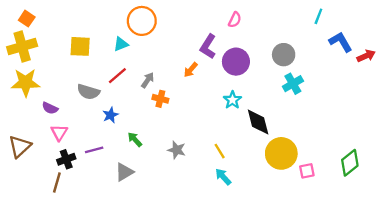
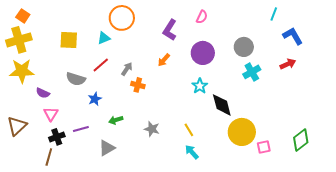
purple L-shape: (208, 46) -> (170, 30), moved
red arrow: (366, 56) -> (288, 64), moved
green arrow: (135, 139) -> (116, 120), turned -64

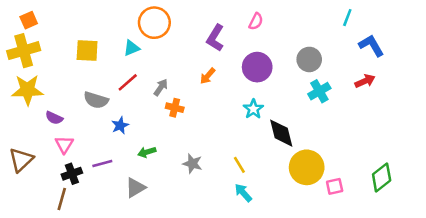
orange square: (23, 16) -> (29, 20), turned 32

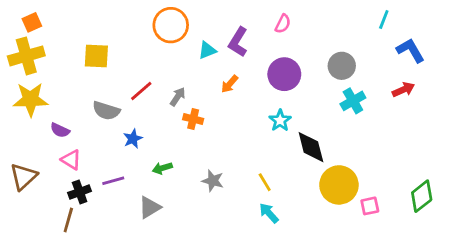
cyan triangle: (132, 48) -> (207, 50), moved
pink triangle: (64, 144) -> (71, 160), turned -30

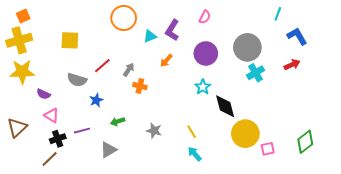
gray circle: (342, 66) -> (247, 47), size x1.4
brown line: (68, 220) -> (50, 159), turned 30

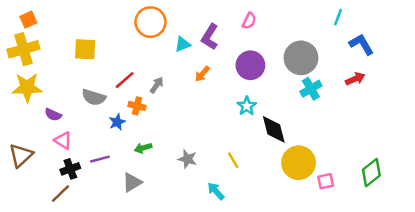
orange cross: (140, 86) -> (137, 106), moved
cyan arrow: (195, 154) -> (216, 191), moved

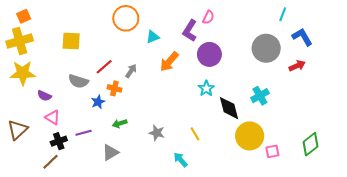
purple L-shape: (210, 37) -> (190, 31), moved
gray circle: (301, 58) -> (266, 48), moved
orange arrow: (202, 74) -> (169, 62), size x1.5
cyan cross: (311, 89) -> (260, 96), moved

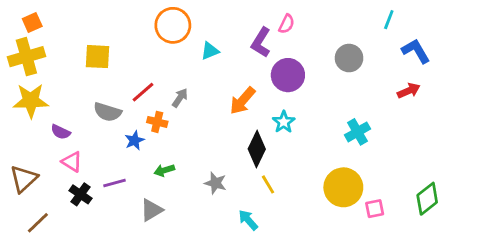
gray circle: (266, 48) -> (349, 58), moved, size x0.7
orange arrow: (169, 62) -> (242, 101), moved
black diamond: (229, 108) -> (257, 149), moved, turned 40
black cross: (59, 141) -> (80, 194), turned -35
brown line: (51, 162) -> (38, 223), moved

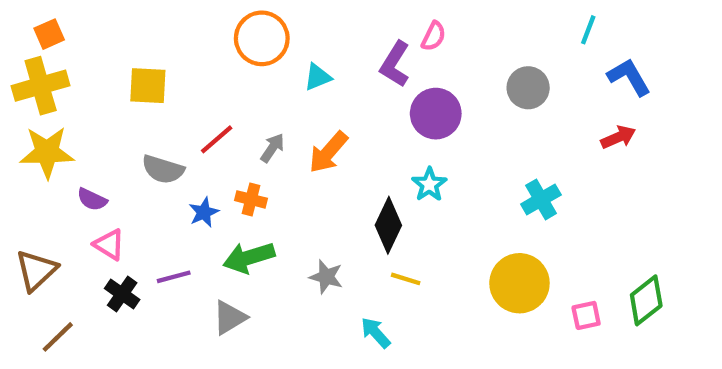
orange arrow: (242, 101) -> (328, 152), moved
orange cross: (157, 122) -> (251, 199), moved
green arrow: (164, 170) -> (249, 257), size x1.6
yellow line: (268, 184) -> (406, 279), turned -42
pink square: (375, 209) -> (586, 315), moved

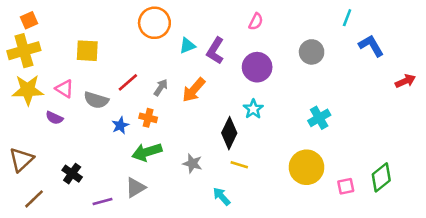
purple L-shape: (395, 64) -> (215, 51), moved
red arrow: (618, 137) -> (405, 81), moved
pink triangle: (109, 245) -> (64, 89), moved
purple line: (174, 277) -> (102, 201), moved

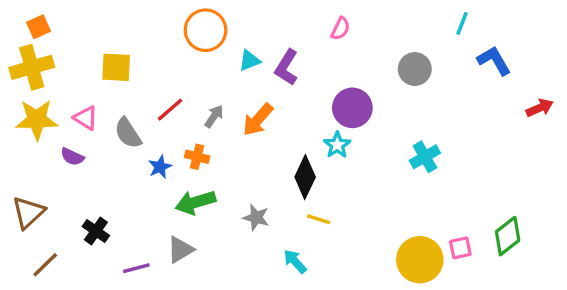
purple circle: (257, 67) -> (352, 108), moved
gray semicircle: (96, 100) -> (128, 133), turned 40
yellow circle: (307, 167) -> (420, 260), moved

